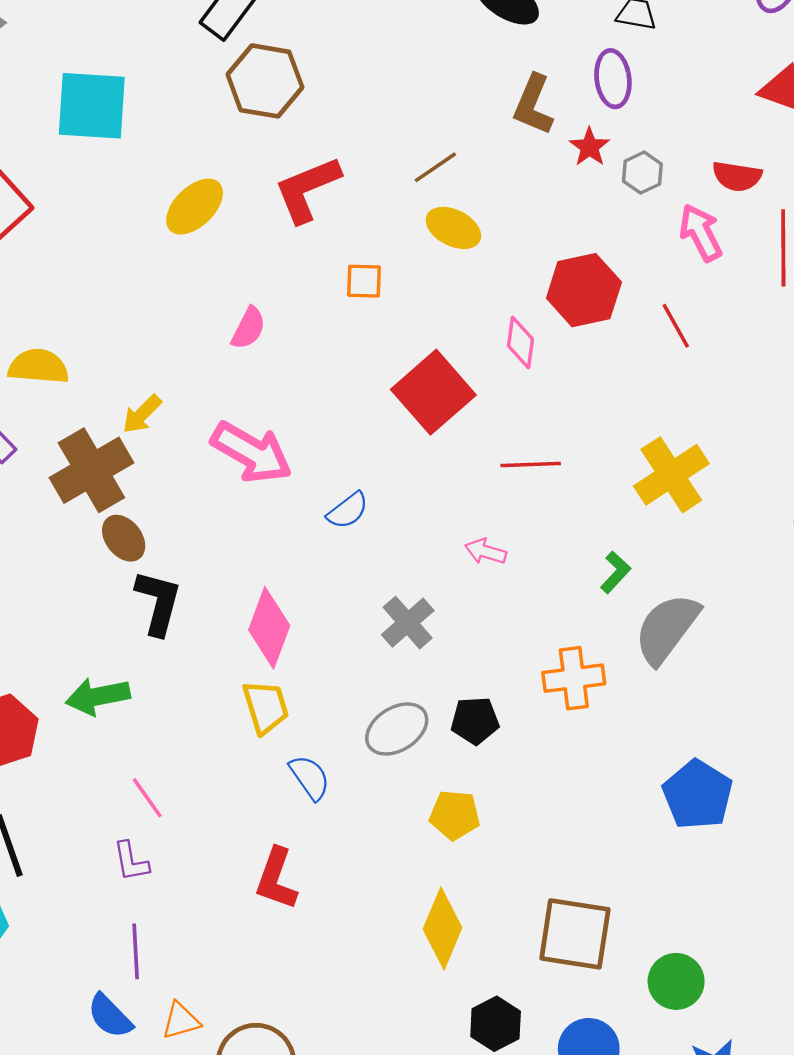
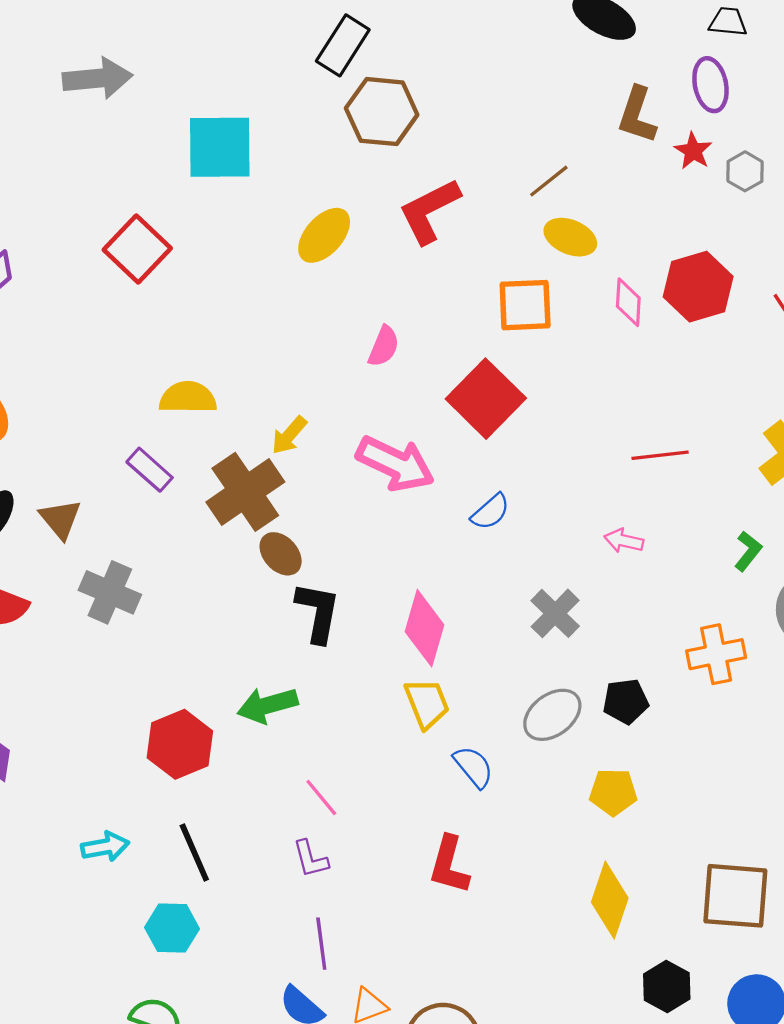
orange square: (364, 281) -> (525, 305), moved, size x1.6
pink diamond: (520, 343) -> (628, 302), moved
red square: (433, 392) -> (486, 399), moved

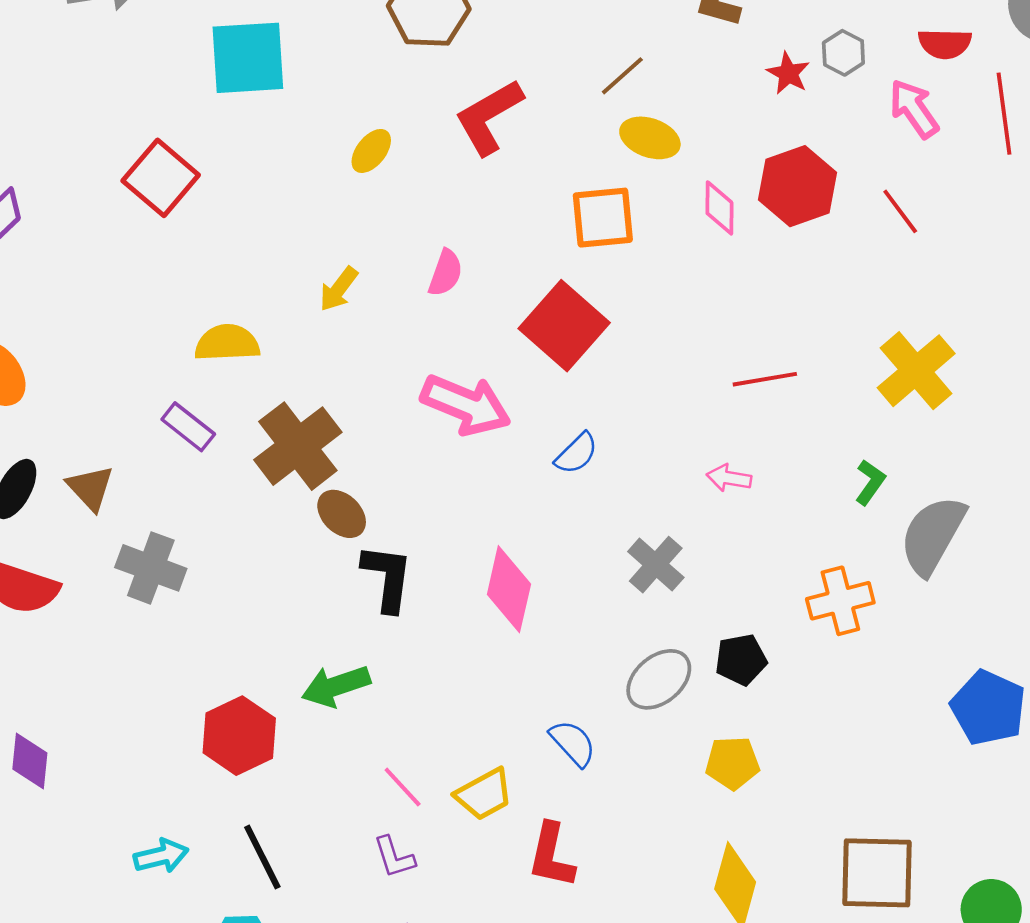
red star: (693, 151) -> (788, 73), moved
yellow ellipse: (324, 235) -> (371, 151), size x0.7
yellow arrow: (289, 435) -> (339, 289), moved
yellow trapezoid: (427, 703) -> (484, 794), moved, turned 86

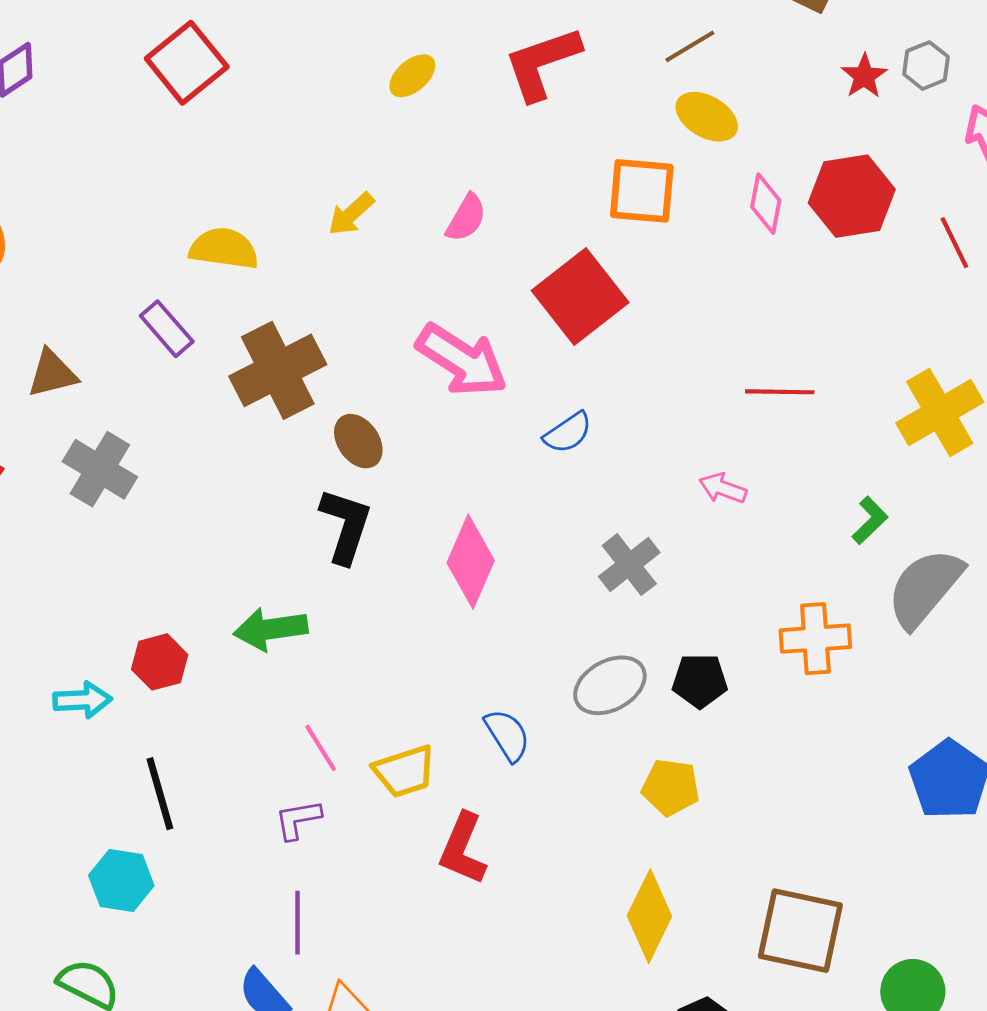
brown triangle: (90, 488) -> (52, 374), turned 48
brown ellipse: (342, 514) -> (358, 441), moved
red hexagon: (239, 736) -> (160, 662), size x0.7
cyan arrow: (161, 856) -> (82, 700), moved
purple L-shape: (394, 857) -> (298, 820), turned 87

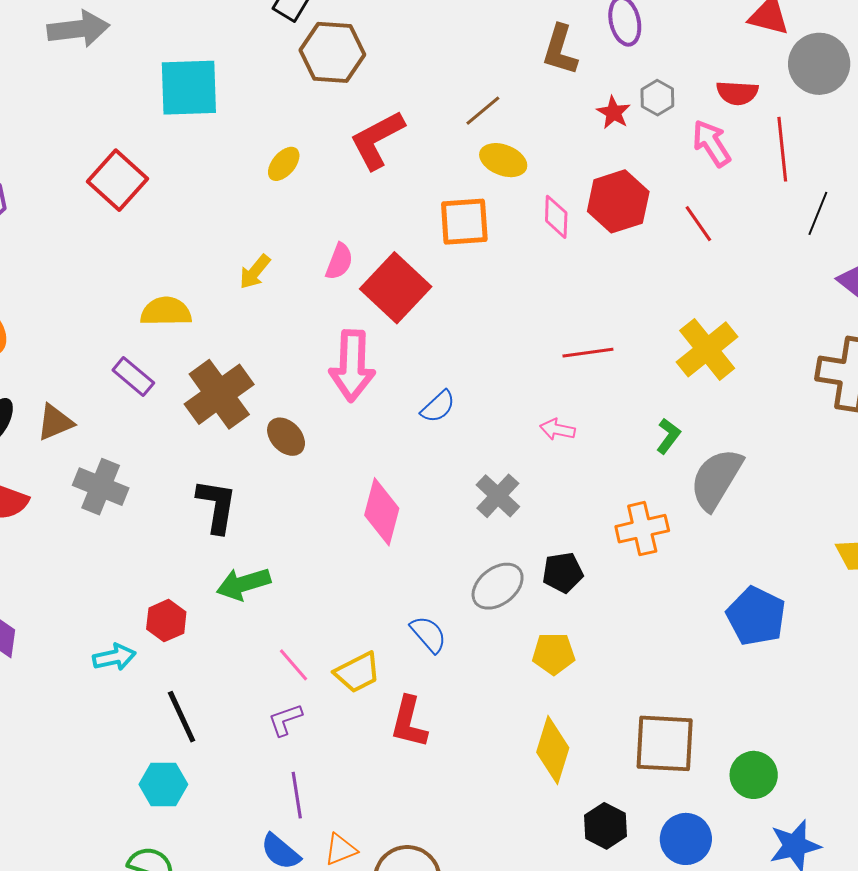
red square: (580, 296) -> (396, 288), moved
pink arrow: (462, 360) -> (352, 366), turned 68
black L-shape: (346, 526) -> (217, 506), moved

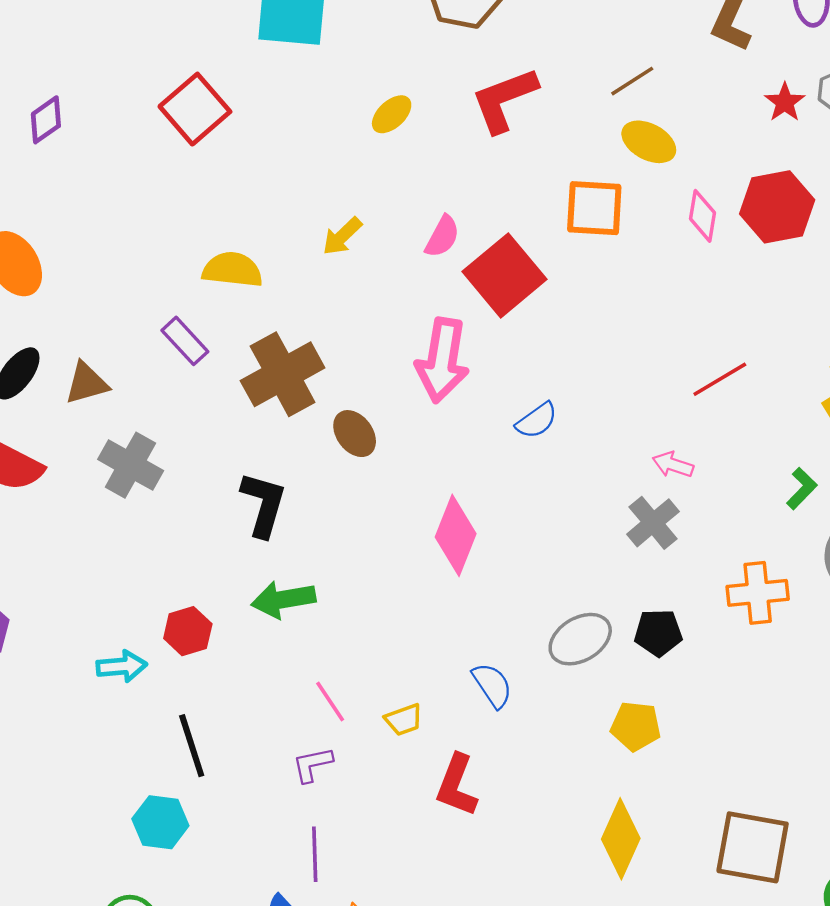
red line: (588, 353) -> (720, 379), turned -30
gray cross: (498, 496) -> (653, 523), moved
yellow trapezoid: (357, 672) -> (404, 720), size x0.7

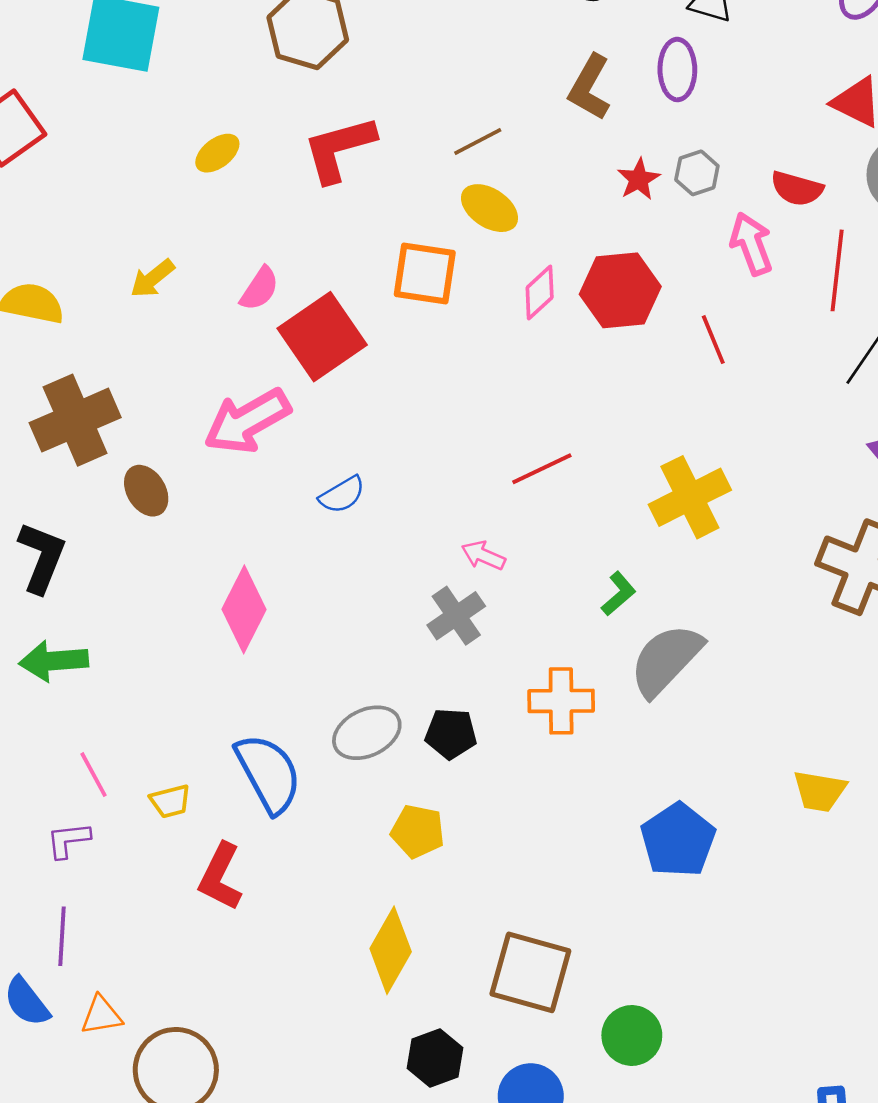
pink diamond: (703, 216) -> (540, 292), turned 33
pink arrow: (442, 360) -> (247, 421), turned 46
blue semicircle: (492, 685) -> (268, 773), size x1.6

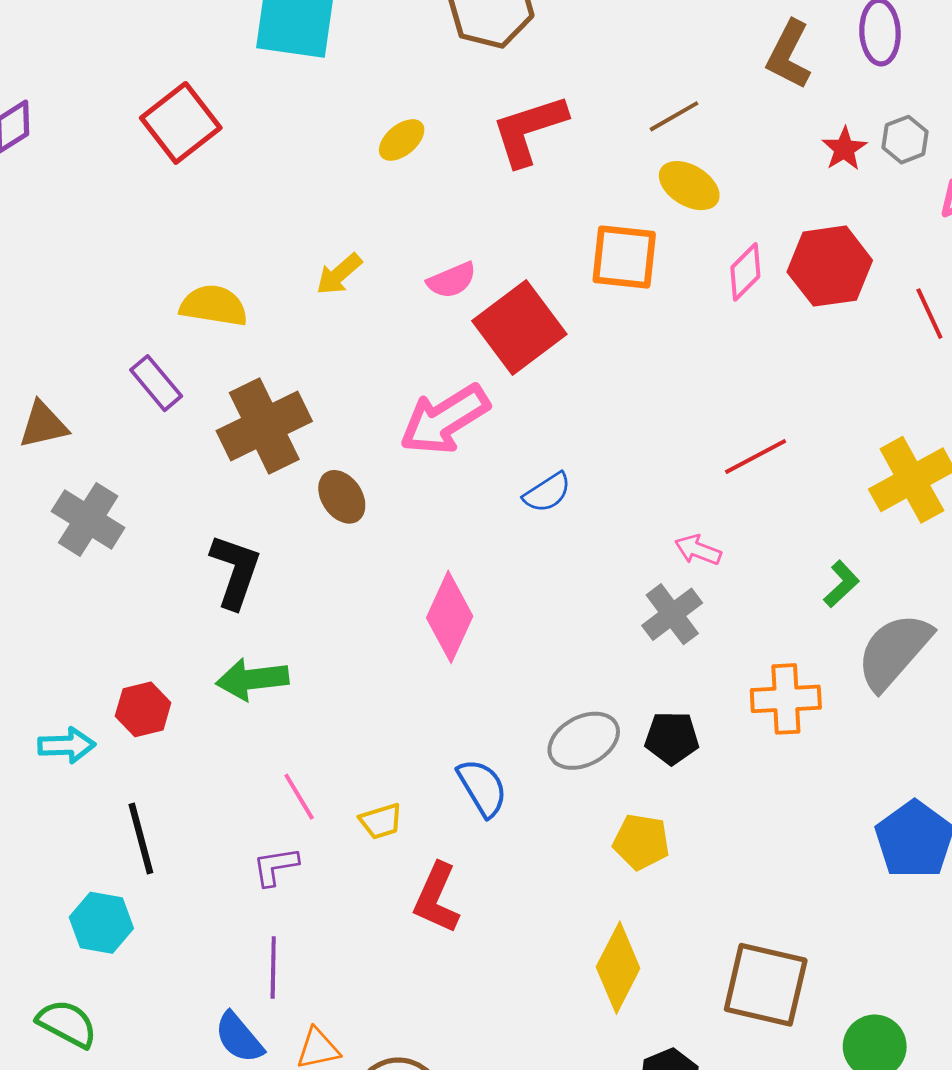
pink semicircle: (259, 289) -> (452, 280), turned 36
blue semicircle: (268, 773) -> (482, 788), size x0.7

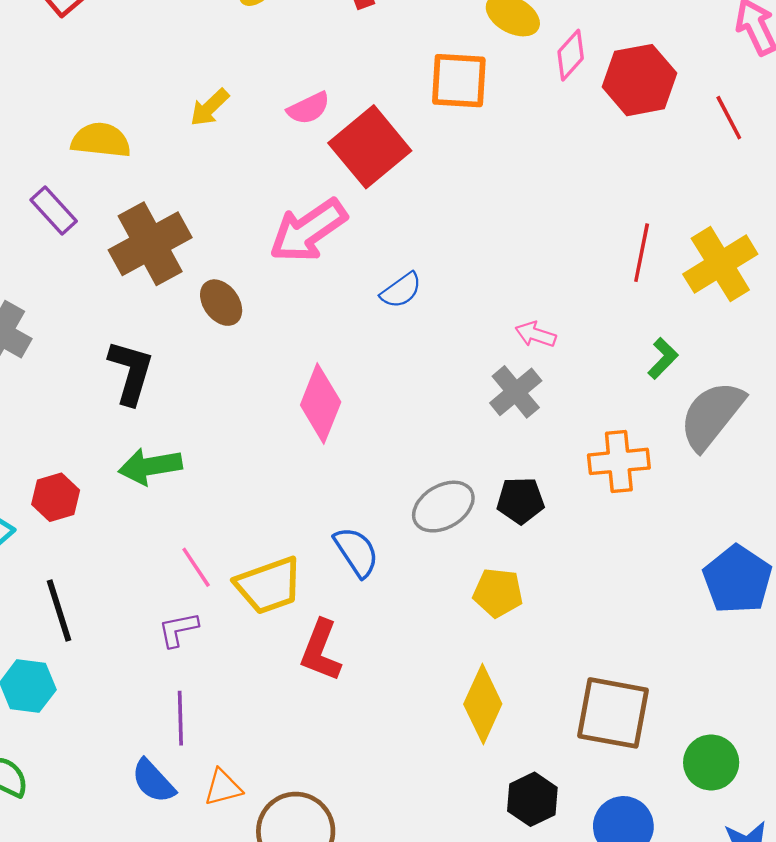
pink diamond: (745, 272) -> (571, 55), moved
red line: (756, 457) -> (642, 253), moved, turned -48
yellow trapezoid: (381, 821) -> (269, 585), size x1.8

